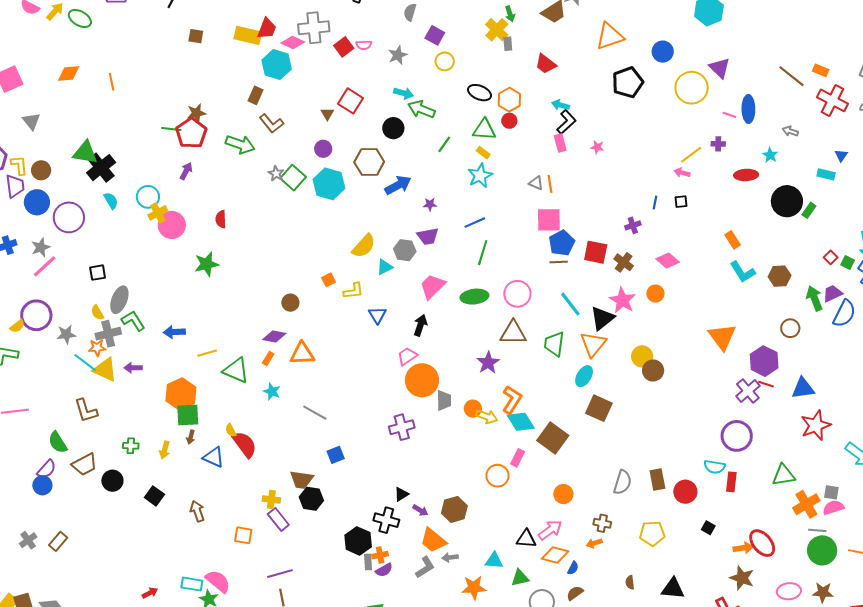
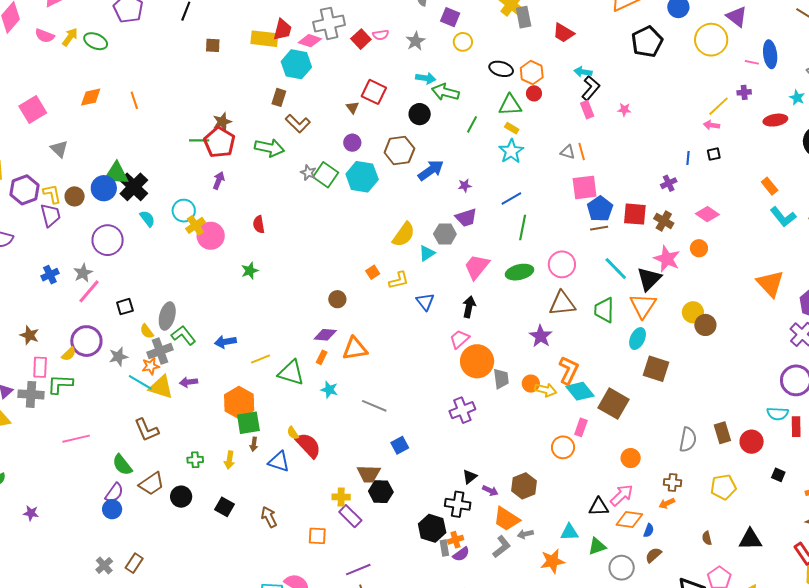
gray rectangle: (508, 44) -> (524, 17), size x1.5
blue circle: (37, 202) -> (104, 188), moved
green star: (207, 264) -> (250, 271), size x0.7
black square: (98, 273) -> (125, 307), moved

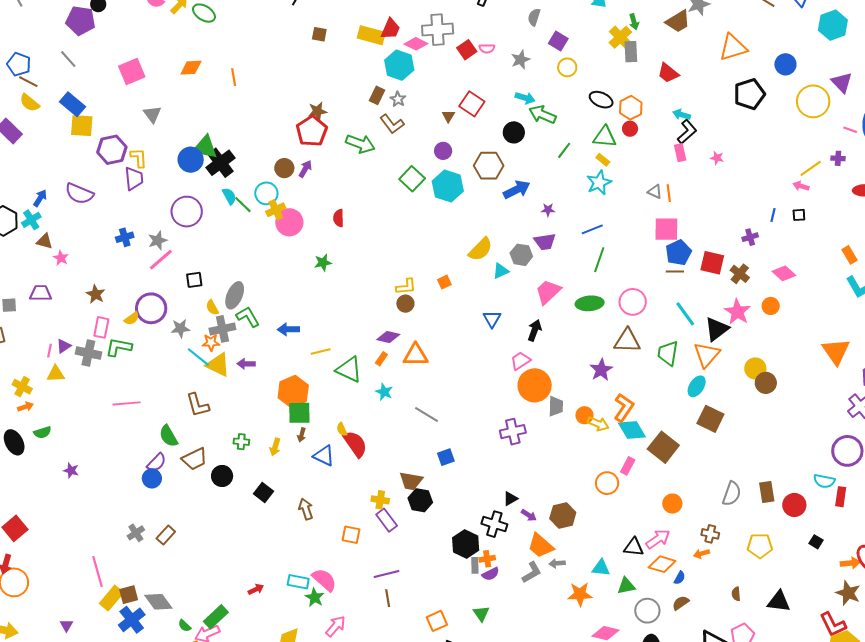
green line: (199, 140) -> (243, 205), moved, turned 36
gray star: (308, 173) -> (398, 99), moved
brown circle: (75, 196) -> (284, 168), moved
yellow L-shape: (399, 280) -> (406, 287), moved

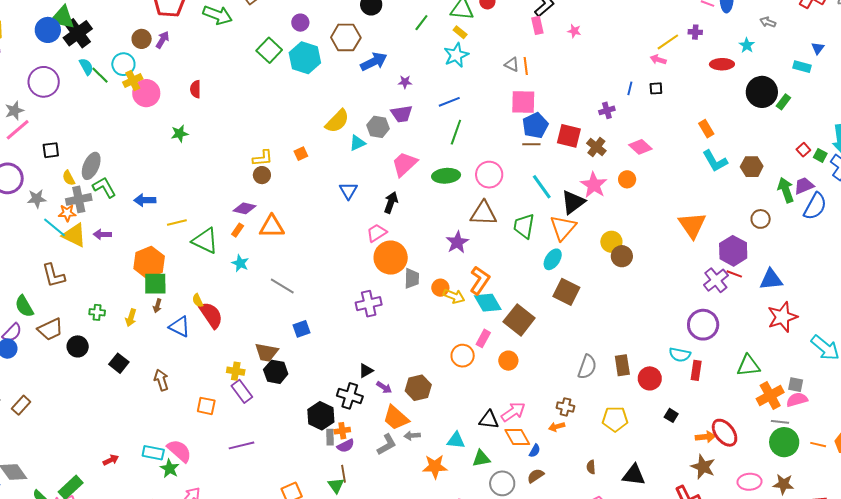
orange circle: (672, 504) -> (508, 361), moved
orange diamond: (662, 564) -> (517, 437), turned 44
brown line: (388, 598) -> (343, 474), moved

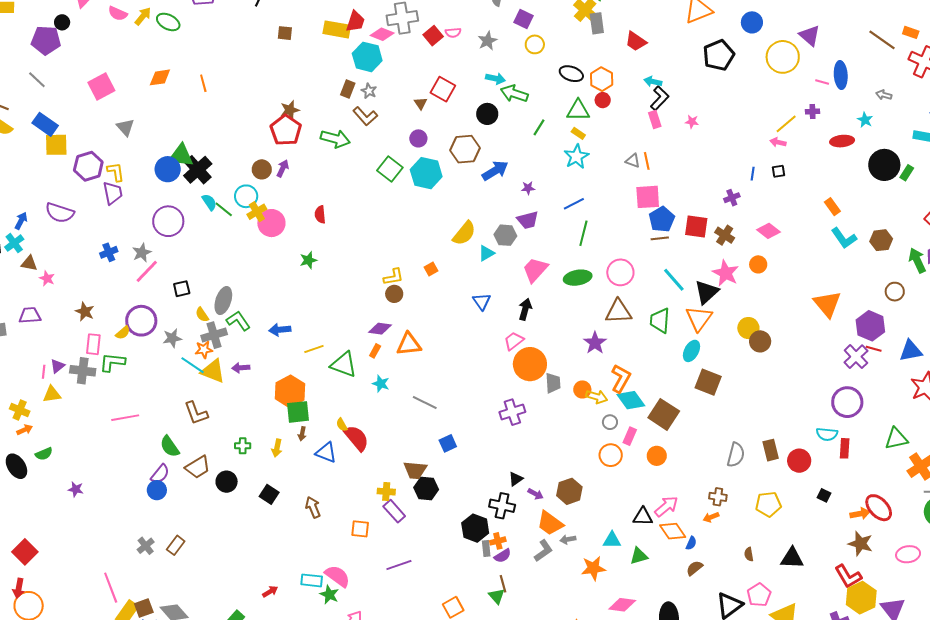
gray circle: (502, 483) -> (610, 422), moved, size x0.6

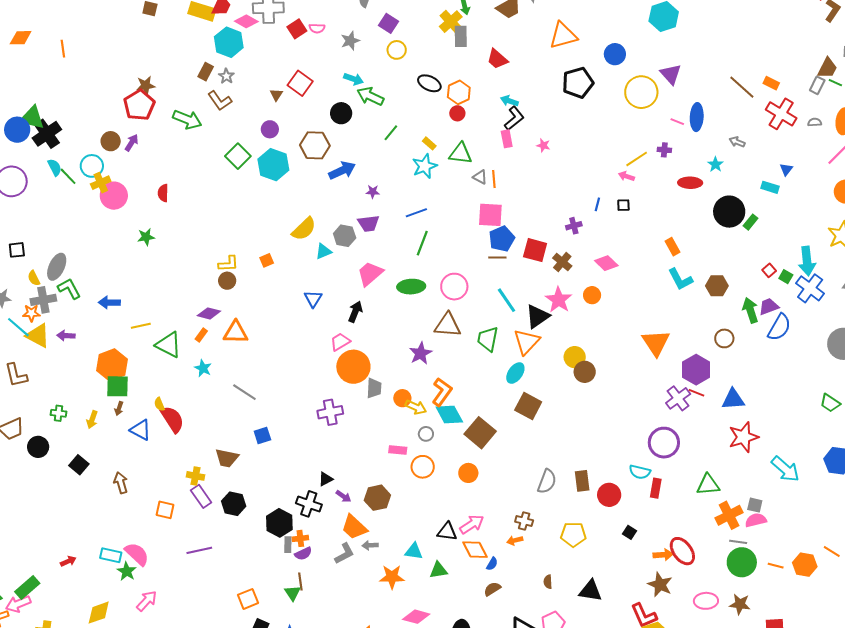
green triangle: (578, 110) -> (461, 154), moved
pink rectangle: (630, 436) -> (398, 450), moved, turned 66
black hexagon: (426, 489) -> (234, 504), moved

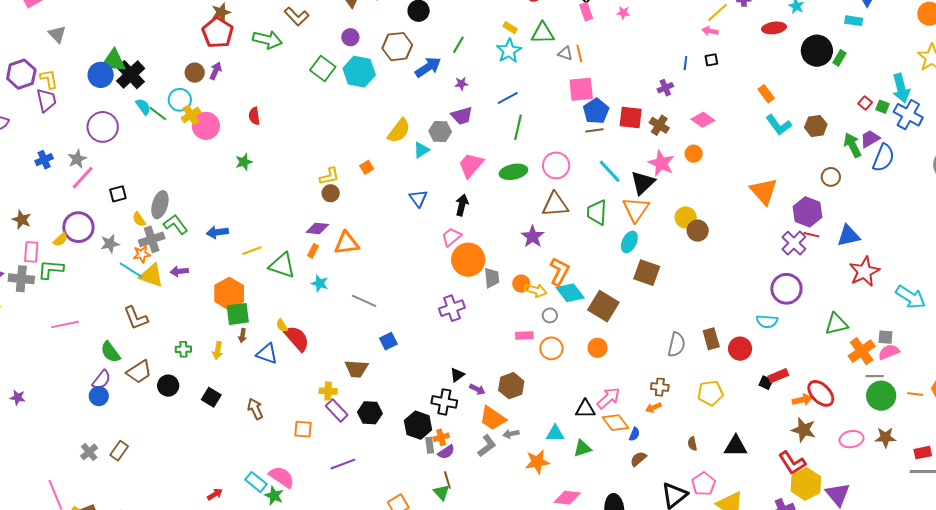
green line: (391, 133) -> (458, 45), moved
red rectangle: (656, 488) -> (778, 376), moved, turned 66
cyan rectangle: (111, 555) -> (256, 482), turned 35

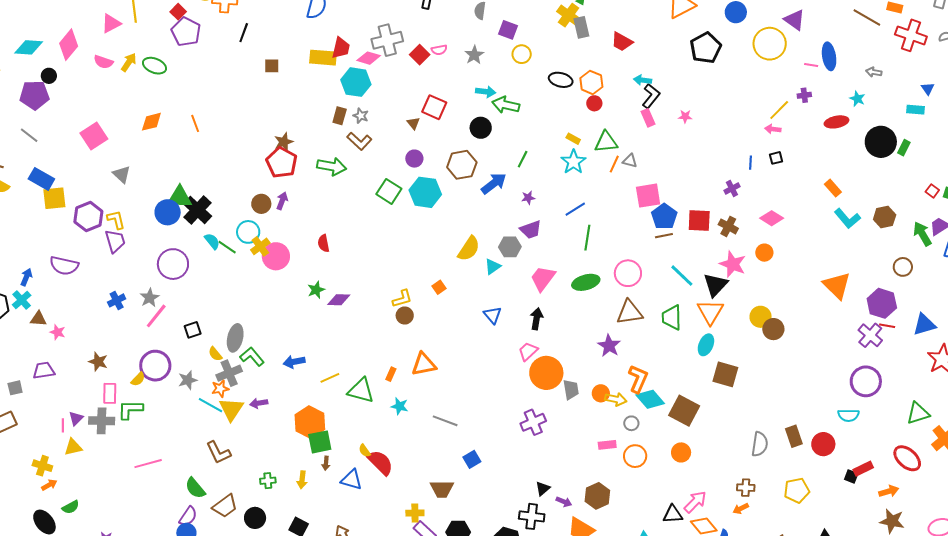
orange line: (579, 53) -> (614, 164), moved, turned 42
purple diamond: (317, 228) -> (339, 300), moved
yellow triangle: (151, 276) -> (231, 409), turned 48
red ellipse: (821, 393) -> (907, 458), moved

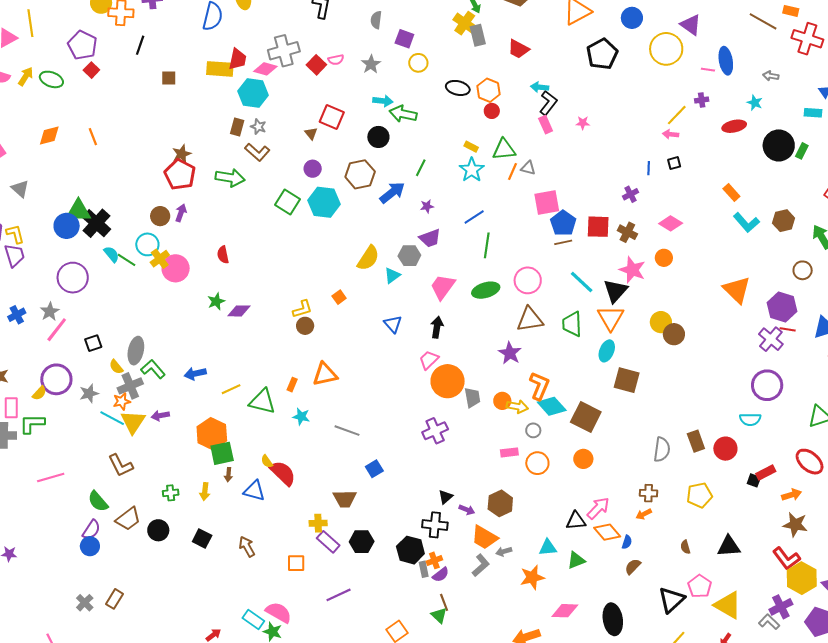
red square: (178, 12) -> (91, 70), moved

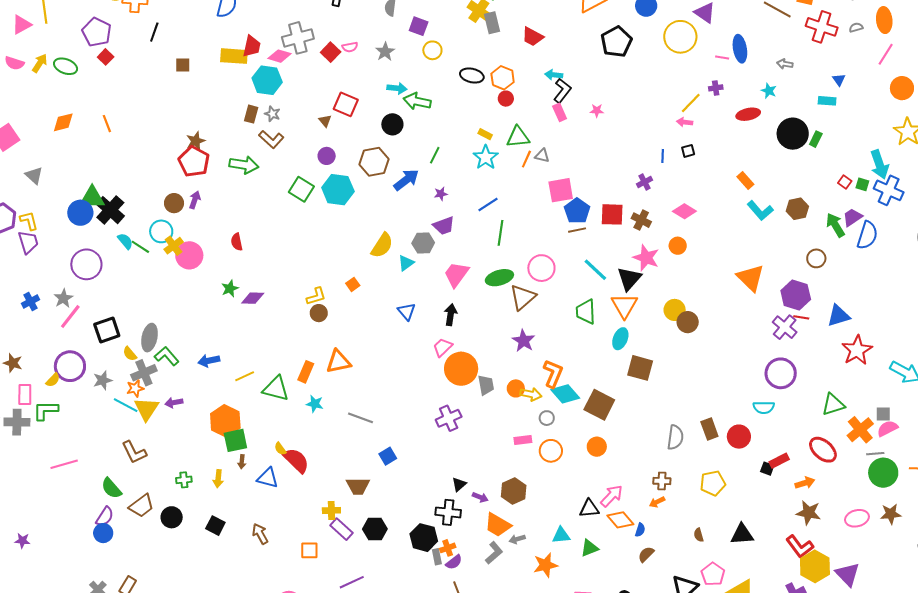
brown triangle: (530, 320) -> (523, 297), moved, turned -32
black square: (93, 343) -> (107, 330), size x1.5
orange rectangle: (292, 385) -> (306, 372), size x1.5

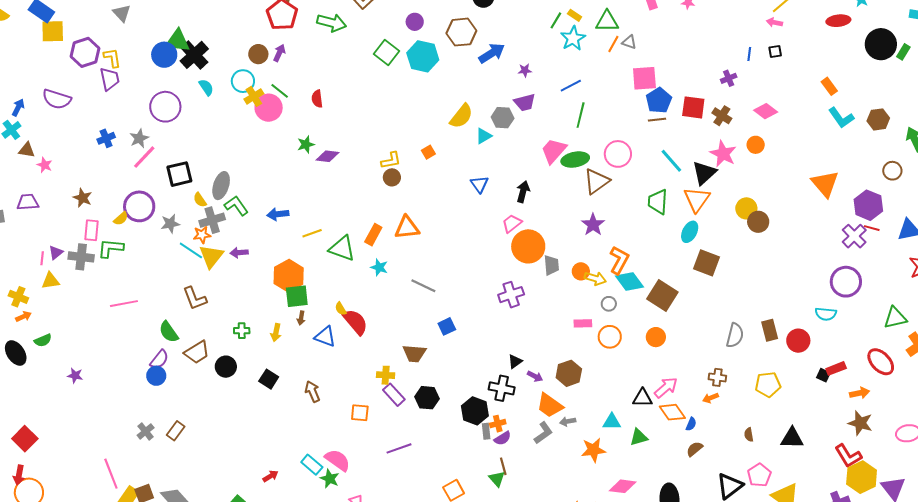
green line: (435, 155) -> (556, 20), moved
green line: (140, 247) -> (280, 91), moved
pink trapezoid: (456, 274) -> (554, 151), moved

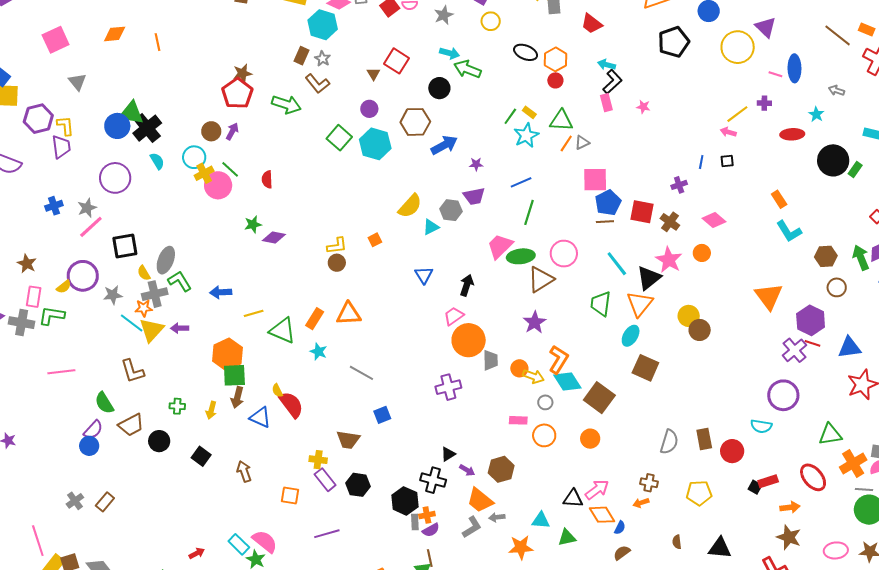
gray triangle: (629, 42) -> (582, 143), turned -49
brown hexagon: (878, 119) -> (826, 256), moved
brown arrow: (301, 318) -> (237, 397), size x1.5

